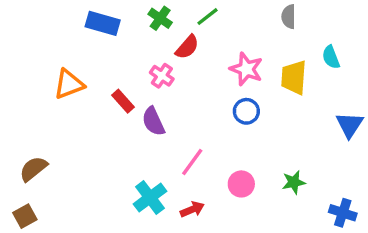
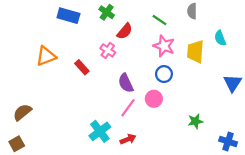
green line: (207, 17) -> (159, 20), moved, turned 72
purple semicircle: (153, 121) -> (126, 83), moved
pink circle: (241, 184) -> (154, 99), moved

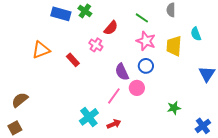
green cross: (107, 12) -> (85, 11), moved
purple semicircle: (126, 83) -> (122, 72), moved
blue cross: (228, 141) -> (203, 126), turned 35

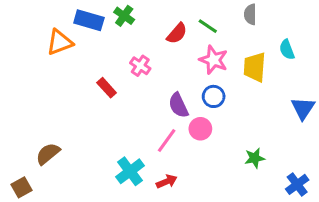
red semicircle: (111, 28) -> (177, 33), moved
orange triangle: (41, 50) -> (60, 42), moved
brown semicircle: (20, 100) -> (48, 154), moved

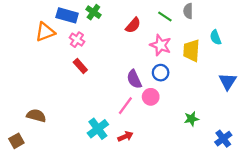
green line: (208, 26) -> (165, 17), moved
pink cross: (140, 66) -> (77, 40), moved
brown semicircle: (48, 154) -> (36, 116), turned 54

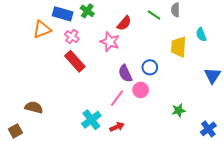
pink star: (161, 45) -> (110, 42), moved
red rectangle: (80, 66) -> (75, 61), size x1.5

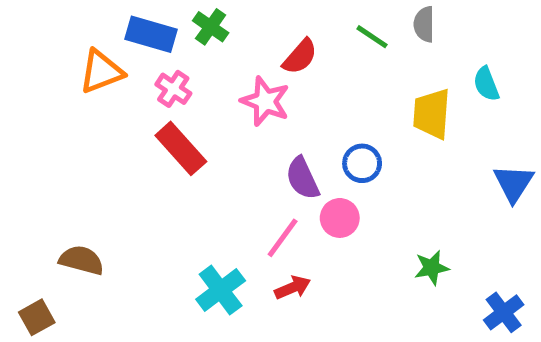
red arrow: (117, 127) -> (293, 288), moved

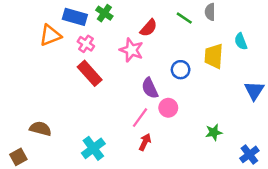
blue circle: (362, 163) -> (181, 70), moved
red arrow: (293, 288) -> (145, 142), turned -42
cyan cross: (221, 290) -> (93, 148), moved

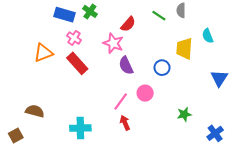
orange triangle: (50, 35) -> (43, 53), moved
blue circle: (181, 70) -> (162, 68), moved
purple semicircle: (150, 88) -> (126, 65), moved
red arrow: (145, 142) -> (125, 123), turned -48
cyan cross: (93, 148) -> (80, 128), turned 36

